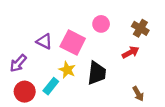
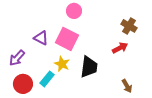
pink circle: (101, 24) -> (74, 11), moved

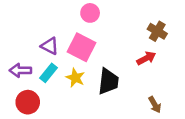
purple arrow: (17, 58) -> (20, 70), turned 48
cyan rectangle: (47, 79) -> (49, 73), moved

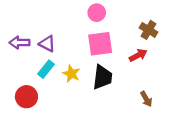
pink circle: (90, 13) -> (97, 13), moved
pink square: (81, 47) -> (100, 44), moved, turned -35
purple arrow: (20, 70) -> (20, 43), moved

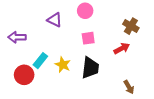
purple triangle: (47, 44) -> (55, 20), moved
pink square: (100, 44) -> (88, 38), size x0.6
red circle: (26, 97) -> (24, 75), moved

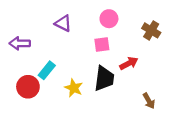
pink circle: (85, 11) -> (109, 19), moved
red arrow: (122, 48) -> (129, 63), moved
yellow star: (63, 65) -> (74, 88), moved

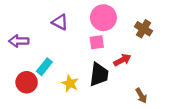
pink circle: (109, 19) -> (103, 18), size x1.5

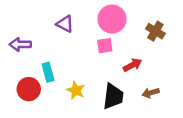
cyan rectangle: (44, 67) -> (48, 72), turned -54
black trapezoid: (99, 74) -> (113, 96), moved
brown arrow: (141, 96) -> (151, 93), moved, turned 104

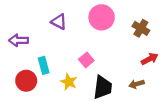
pink square: (105, 46) -> (86, 60), moved, turned -32
red arrow: (133, 65) -> (150, 59), moved

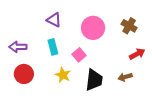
pink circle: (102, 17) -> (93, 28), moved
purple arrow: (19, 40) -> (18, 47), moved
cyan rectangle: (44, 65) -> (53, 47), moved

